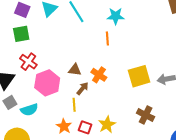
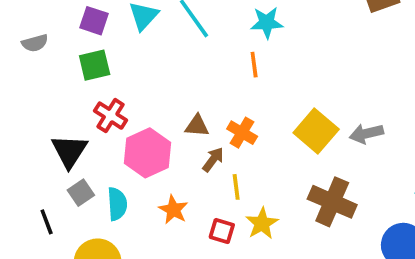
yellow square: (139, 76) -> (316, 131), turned -30
yellow line: (74, 105) -> (236, 187), moved
cyan semicircle: (29, 110) -> (117, 204), turned -72
brown cross: (146, 115) -> (332, 202), size x1.4
orange star: (64, 126) -> (173, 210), moved

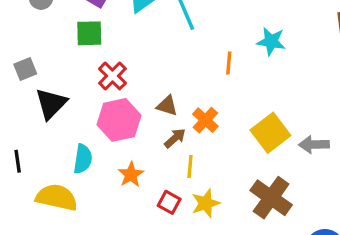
cyan star: (267, 23) -> (271, 41), moved
red cross: (111, 116) -> (112, 76), moved
gray square: (81, 193) -> (25, 69), moved

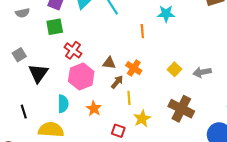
yellow square: (270, 133) -> (175, 69), size x0.6
red square: (169, 202) -> (118, 131), moved

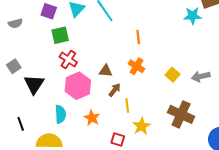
cyan star: (166, 14) -> (193, 16), moved
green square: (55, 27) -> (60, 35), moved
orange cross: (134, 68) -> (136, 66), moved

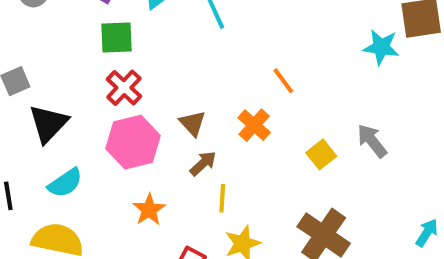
orange line: (138, 37) -> (283, 81), moved, turned -40
brown triangle: (106, 71) -> (193, 123), turned 32
gray arrow: (201, 76) -> (372, 141), moved, turned 54
cyan semicircle: (60, 114) -> (65, 183), moved, turned 48

